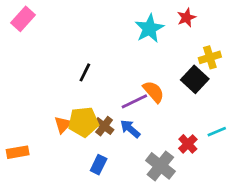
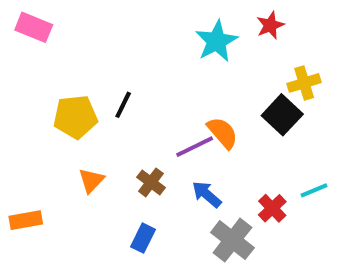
pink rectangle: (23, 19) -> (34, 27), turned 70
yellow pentagon: (83, 122) -> (75, 117), moved
blue arrow: (130, 129) -> (207, 194), moved

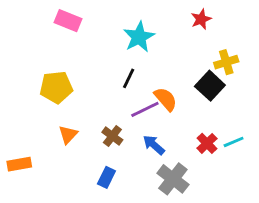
pink rectangle: (34, 27) -> (68, 21), moved
cyan star: (217, 41) -> (139, 37), moved
black line: (123, 105) -> (129, 78), moved
red cross: (272, 208) -> (207, 143), moved

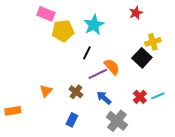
yellow pentagon: (56, 87) -> (63, 31), moved

